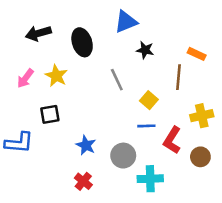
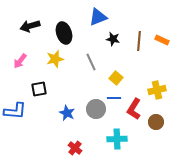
orange rectangle: (197, 54) -> (162, 40), moved
yellow star: (56, 76) -> (55, 59), moved, turned 30
brown line: (179, 77) -> (139, 41), moved
gray circle: (123, 156) -> (96, 109), moved
red cross: (83, 181) -> (75, 148), moved

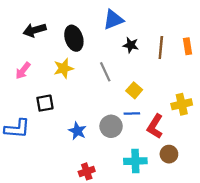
orange rectangle: (162, 40) -> (188, 46), turned 56
brown circle: (156, 122) -> (169, 154), moved
red cross: (75, 148) -> (87, 171), turned 32

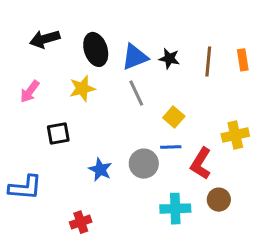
blue triangle: (113, 20) -> (135, 57), moved
blue L-shape: (17, 129) -> (25, 188), moved
red cross: (87, 171) -> (81, 222), moved

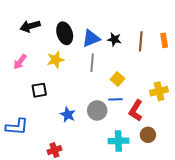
gray line: (136, 93) -> (92, 63), turned 30

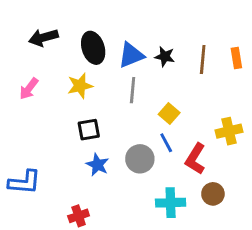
black square: (39, 90) -> (89, 130), moved
blue line: (115, 99) -> (166, 143), turned 64

